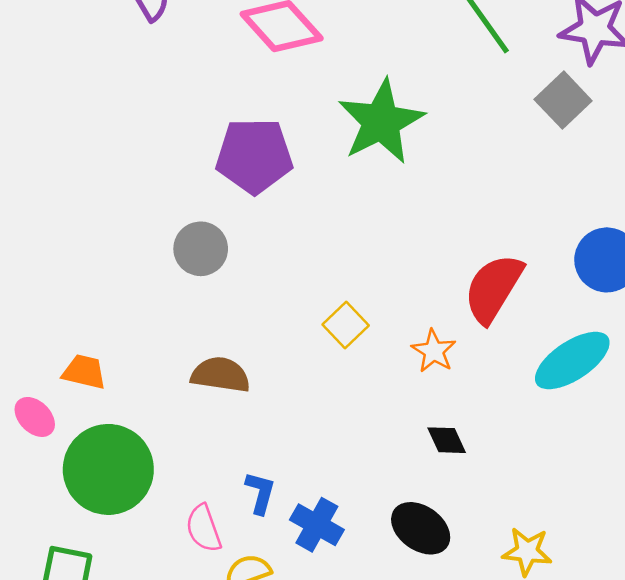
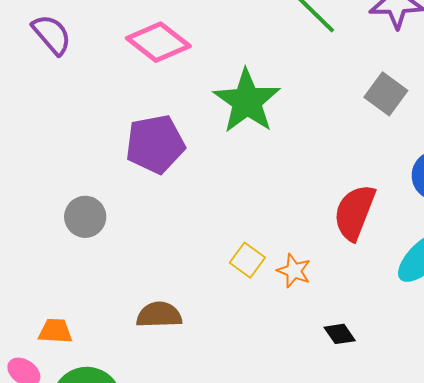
gray square: (563, 100) -> (386, 94), moved
gray circle: (201, 249) -> (85, 217), moved
orange star: (434, 351) -> (294, 271), moved

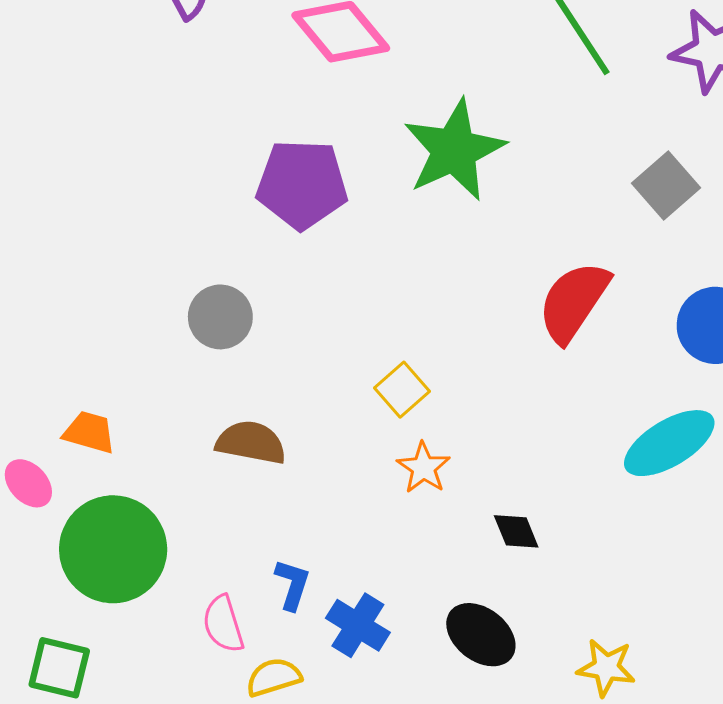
red semicircle: (355, 212) -> (574, 302), moved
gray circle: (85, 217) -> (220, 317), moved
orange star: (294, 271) -> (423, 468), moved

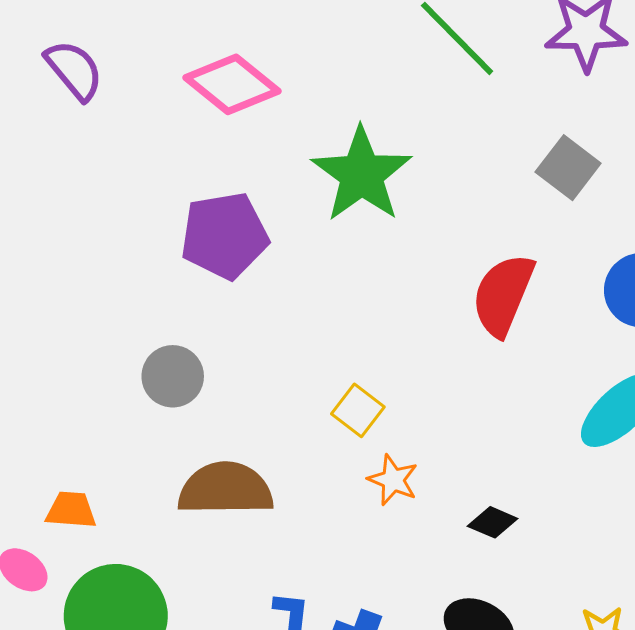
brown semicircle: (251, 442) -> (225, 489), size x1.4
black diamond: (516, 531) -> (493, 522), turned -33

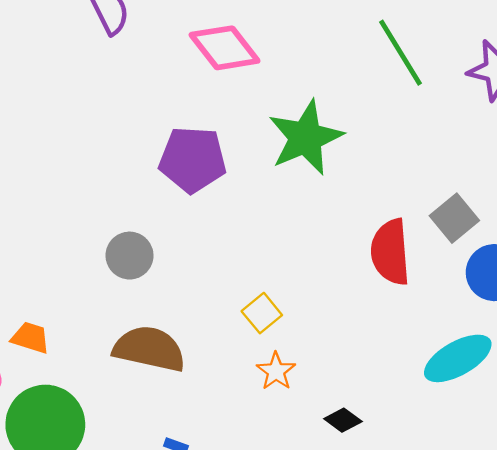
gray square: (568, 168) -> (454, 218), moved
red semicircle: (503, 295) -> (390, 252), turned -40

